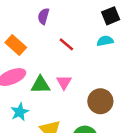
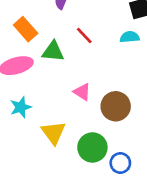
pink triangle: (64, 82) -> (82, 92), moved, turned -35
green triangle: (40, 85) -> (53, 51), moved

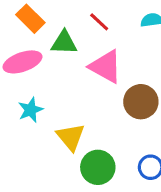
pink triangle: (82, 92) -> (106, 67), moved, size x1.6
green circle: (92, 147) -> (98, 167), moved

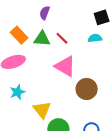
green triangle: (64, 43) -> (42, 39), moved

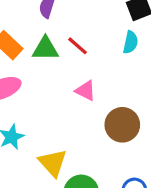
cyan semicircle: (95, 38) -> (131, 42), turned 112
pink triangle: (65, 66) -> (86, 91), size x0.6

